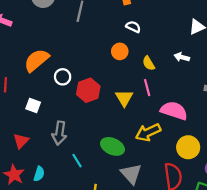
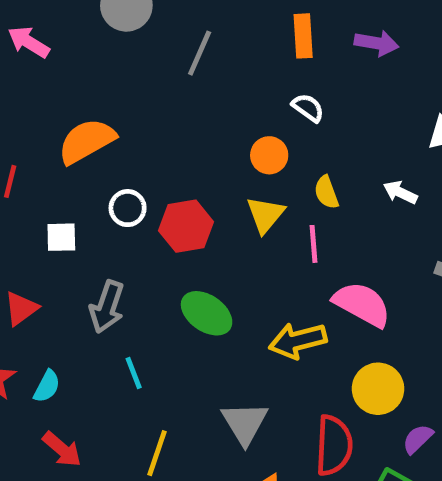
white circle: (63, 77) -> (128, 208), moved
yellow triangle: (124, 98) -> (265, 215), moved
white square: (33, 106) -> (61, 237), turned -32
green ellipse: (112, 146) -> (207, 313), moved

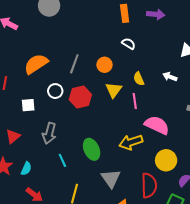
gray line: (200, 53) -> (74, 64), moved
orange circle: (269, 155) -> (105, 65), moved
green ellipse: (207, 313) -> (92, 149), moved, turned 35

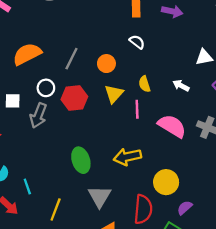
pink semicircle: (157, 125) -> (172, 126), moved
gray arrow: (49, 133) -> (38, 115), moved
cyan line: (62, 160) -> (27, 186), moved

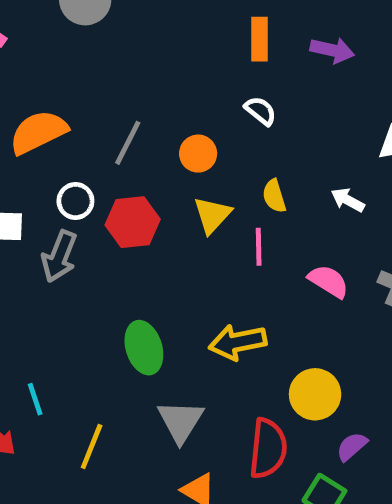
pink semicircle: (172, 126) -> (328, 281), size x0.7

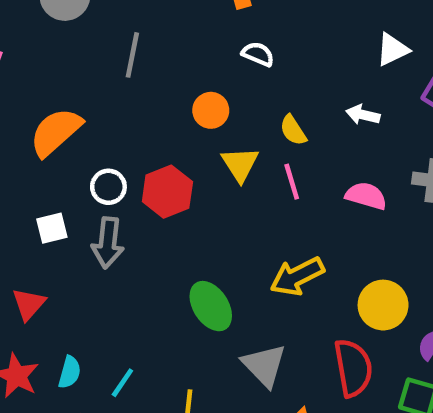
gray line: (128, 143) -> (132, 55), moved
cyan line: (35, 399) -> (122, 383), turned 68

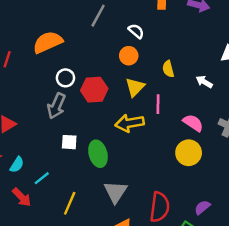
white semicircle: (258, 54) -> (136, 31), moved
yellow semicircle: (293, 130) -> (168, 69), moved
white square: (52, 228) -> (69, 142), moved
yellow arrow: (297, 276) -> (130, 123), moved
yellow circle: (383, 305) -> (189, 153), moved

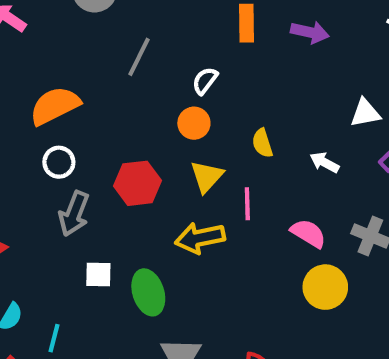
white semicircle: (136, 31) -> (205, 81), turned -91
white circle: (65, 78) -> (59, 162), moved
yellow circle: (189, 153) -> (325, 287), moved
cyan line: (42, 178) -> (54, 338), turned -35

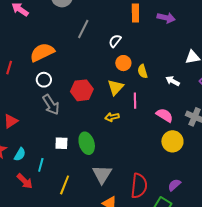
orange circle: (194, 123) -> (123, 63), moved
gray arrow: (74, 214) -> (51, 105), turned -55
yellow arrow: (200, 238) -> (112, 117), size x0.6
white square: (98, 274) -> (61, 143), moved

